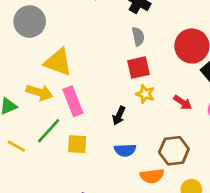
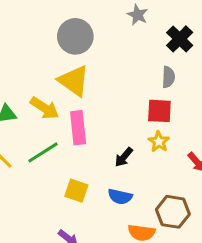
gray circle: (30, 22) -> (75, 36), moved
yellow square: (77, 144) -> (76, 191), moved

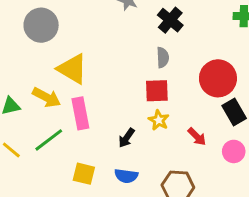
gray circle: (75, 36) -> (41, 25), moved

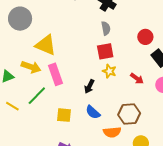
red circle: (218, 78) -> (145, 37), size x0.6
blue semicircle: (126, 176) -> (93, 112), turned 42

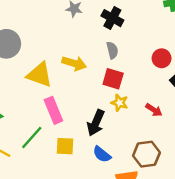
red square: (105, 51) -> (113, 79), turned 30
yellow arrow: (31, 67) -> (74, 63), moved
black arrow: (89, 86) -> (96, 123), size x1.5
yellow square: (64, 115) -> (65, 146), moved

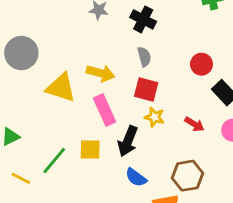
pink rectangle: (53, 110) -> (105, 110), moved
yellow square: (65, 146) -> (90, 150), moved

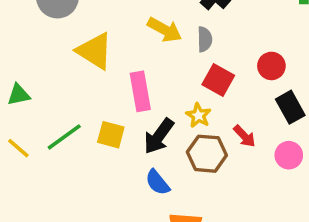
yellow arrow: (101, 73) -> (165, 30), moved
red square: (146, 90) -> (218, 80), moved
brown hexagon: (188, 176) -> (207, 154), moved

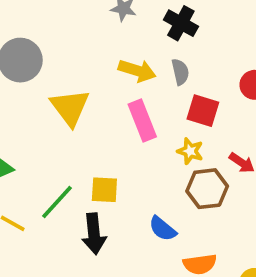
yellow triangle: (95, 51) -> (70, 107), turned 33
pink rectangle: (140, 91) -> (142, 121), moved
black arrow: (159, 136) -> (94, 234), moved, turned -30

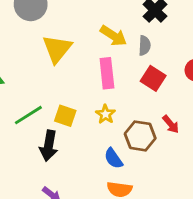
yellow star: (190, 151) -> (105, 114), moved
blue semicircle: (163, 229) -> (113, 158), moved

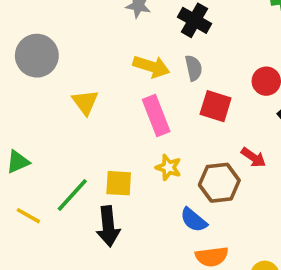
yellow triangle: (57, 49) -> (85, 102), size x0.7

